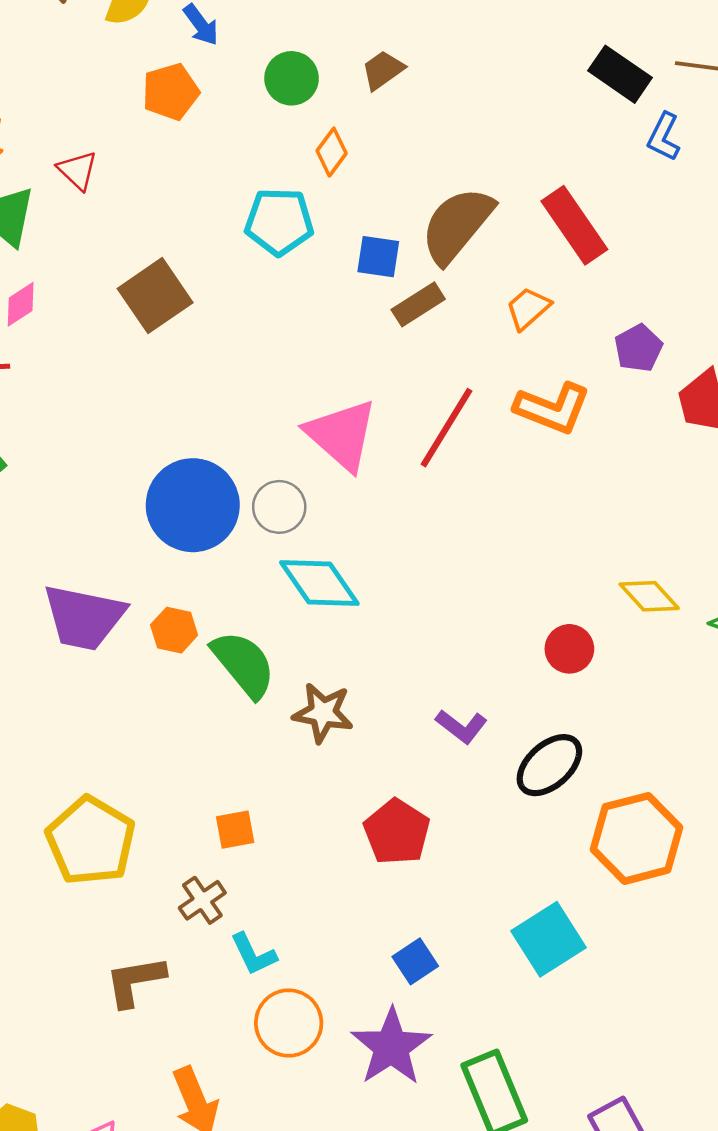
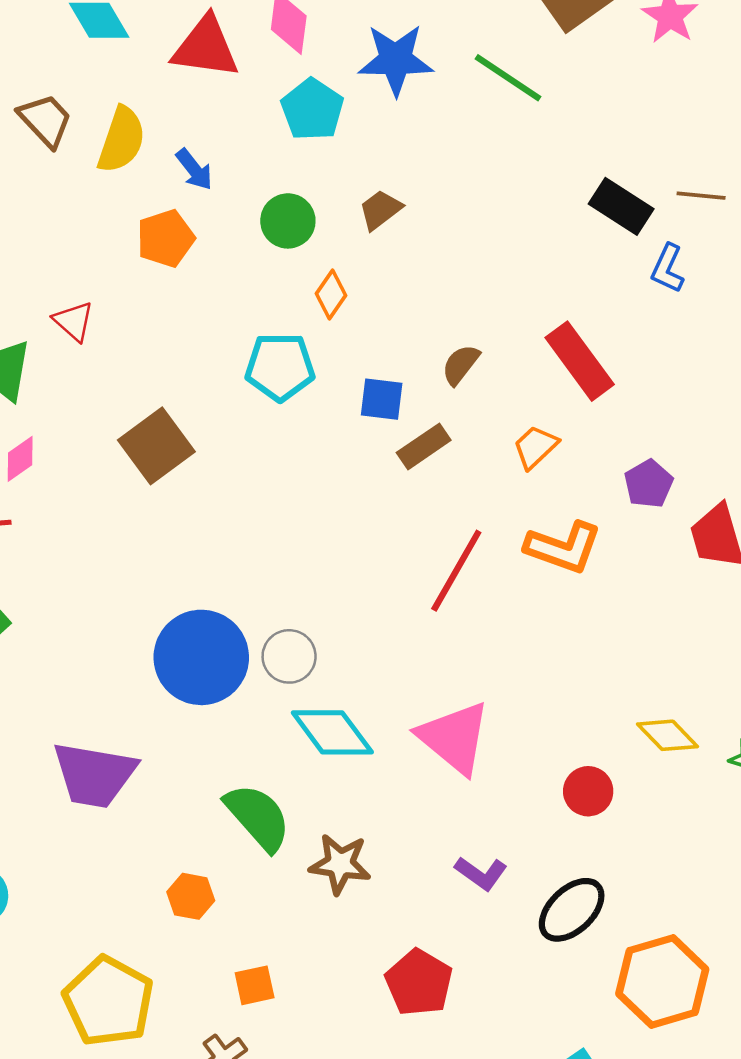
brown semicircle: (457, 225) -> (461, 365), size x0.5
pink triangle: (342, 435) -> (454, 738), moved
orange hexagon: (174, 630) -> (191, 896), moved

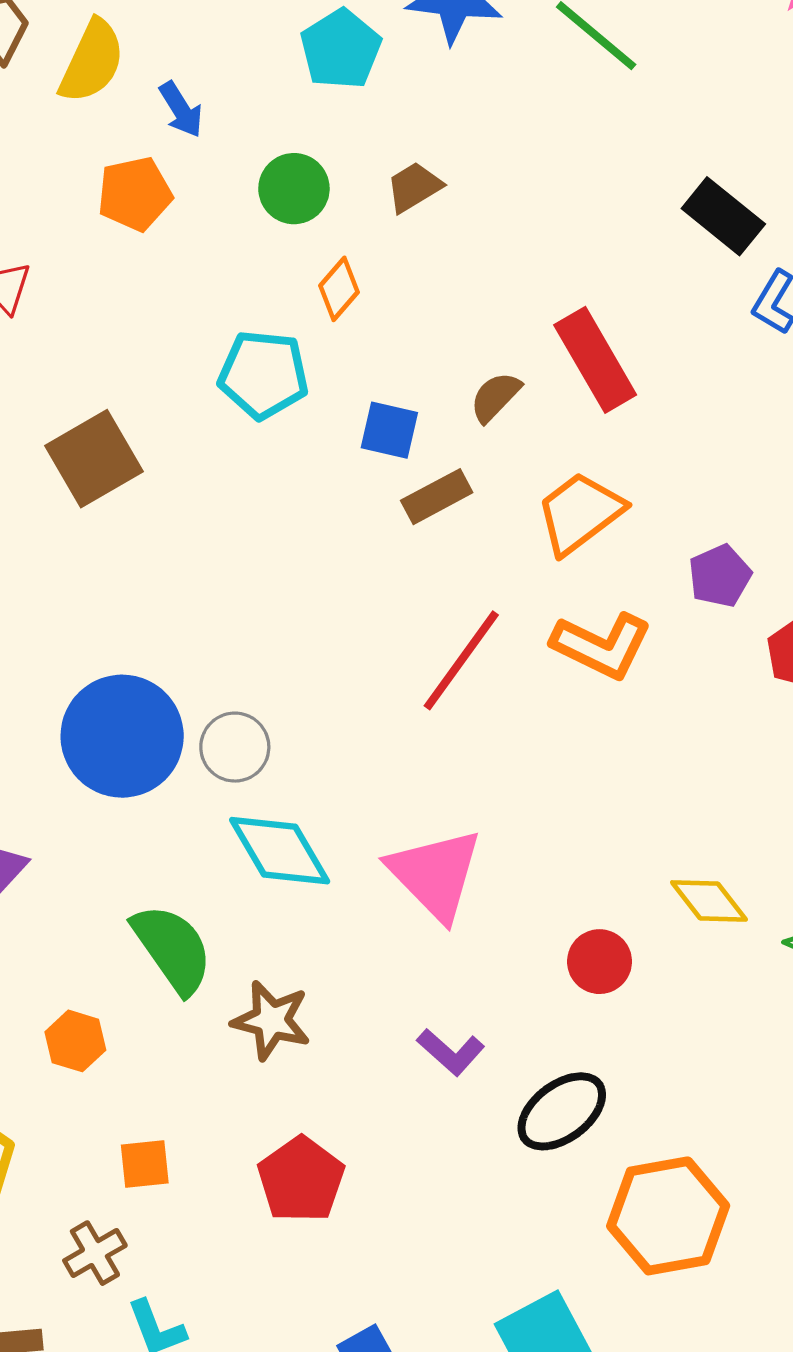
red rectangle: (580, 361) -> (595, 360), moved
orange trapezoid: (535, 447) -> (580, 513), size x1.5
red pentagon: (419, 982) -> (301, 1180), moved

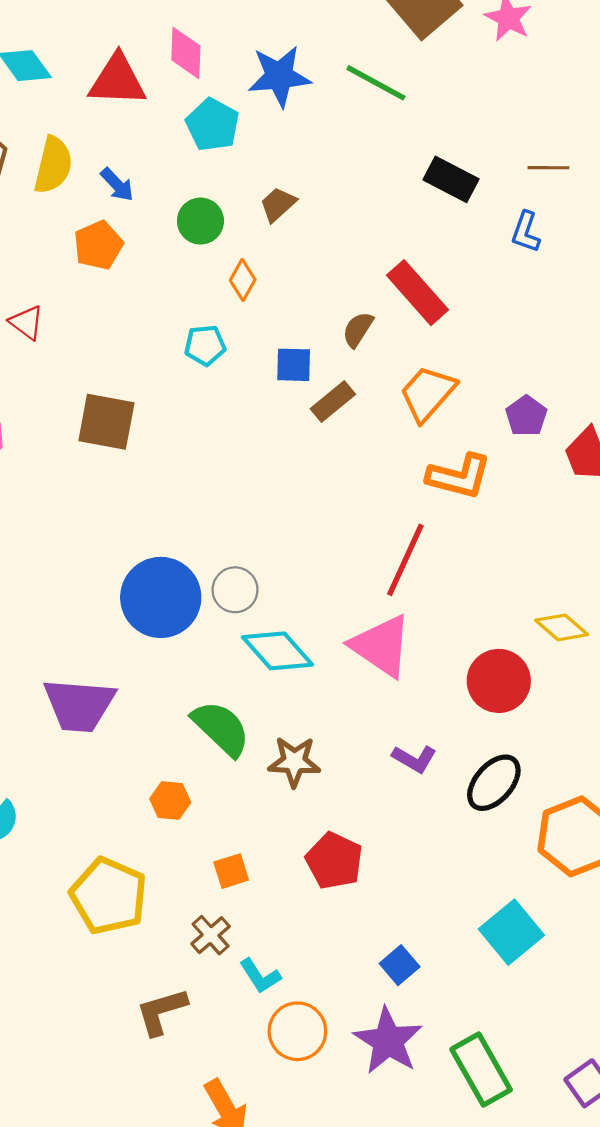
black rectangle: (723, 216) -> (451, 179), moved
cyan pentagon: (263, 375) -> (205, 345), size x0.7
brown square: (94, 459) -> (106, 422), turned -38
red line: (461, 660) -> (405, 560), moved
red circle: (600, 962) -> (499, 681), size x1.5

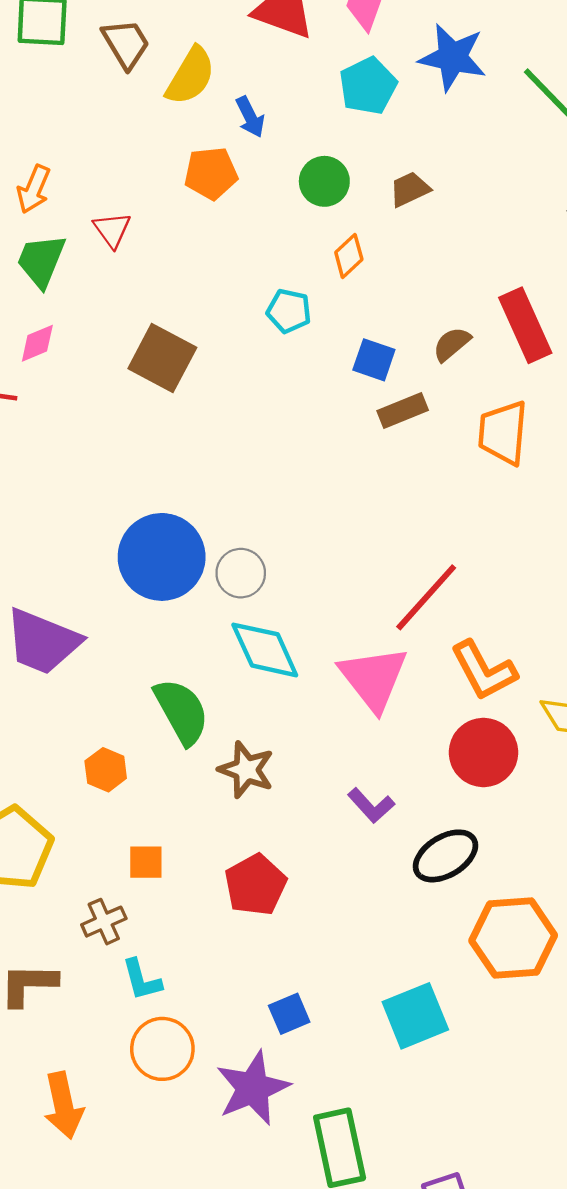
orange trapezoid: (428, 393) -> (503, 433), turned -54
orange L-shape: (459, 476) -> (484, 671), moved, turned 30

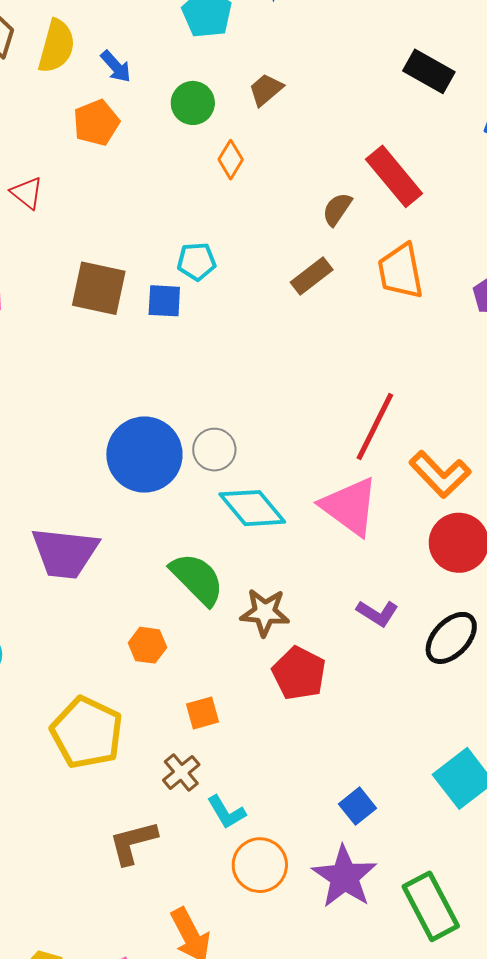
cyan pentagon: (289, 311) -> (197, 261), moved
blue square: (374, 360) -> (164, 301), moved
red pentagon: (255, 885) -> (299, 673), moved

